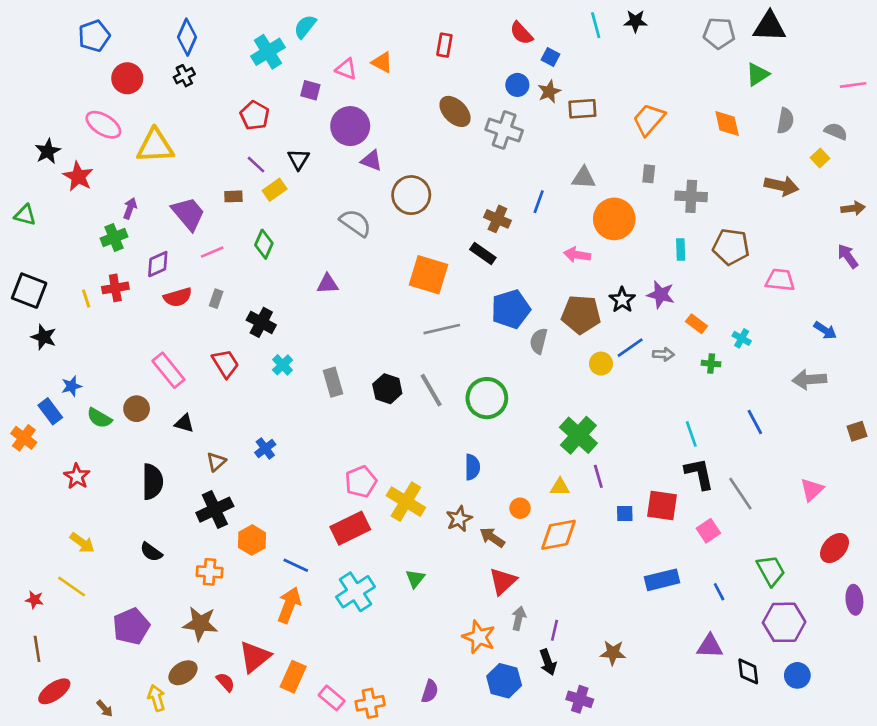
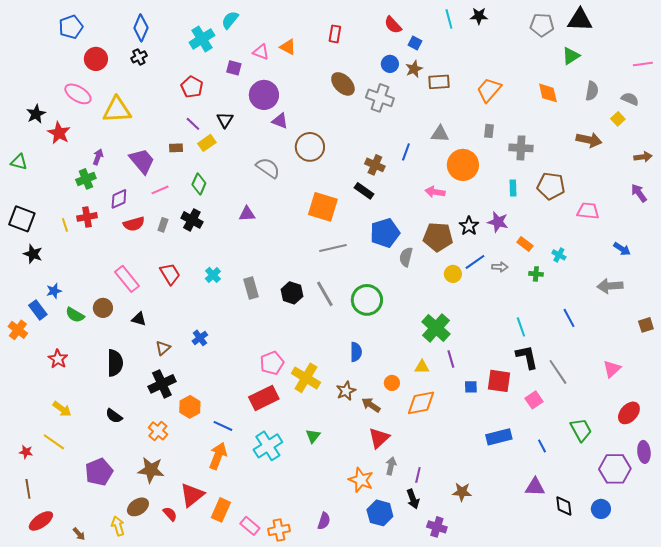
black cross: (261, 322) -> (192, 220), moved
orange cross: (210, 572) -> (158, 431), turned 36
purple hexagon: (784, 622) -> (615, 469), moved

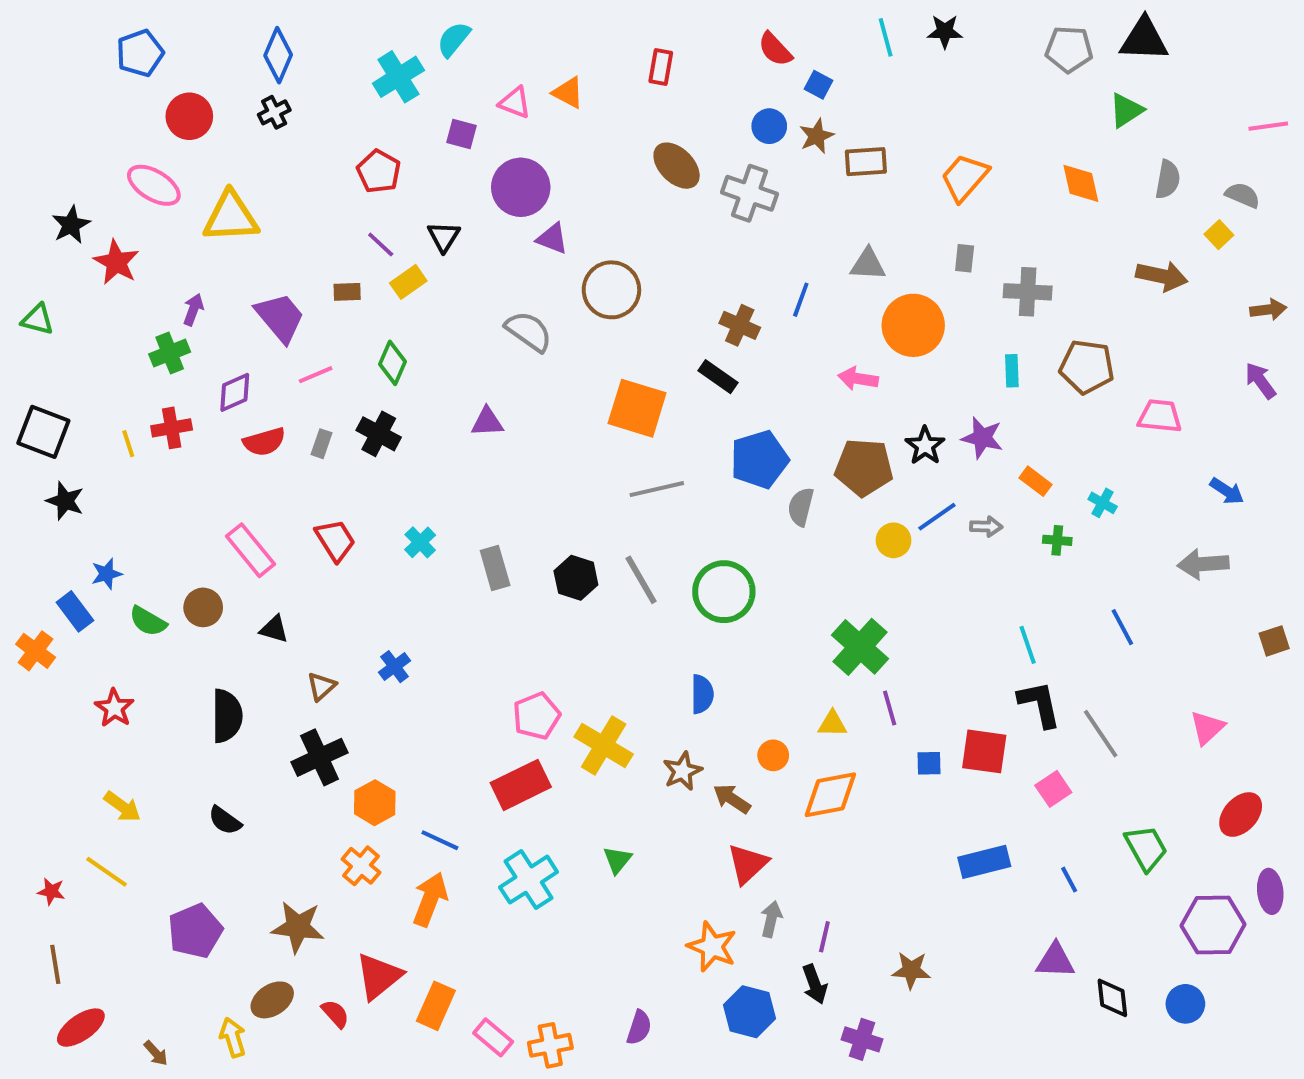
orange cross: (158, 431) -> (361, 866), moved

